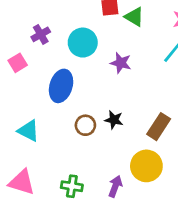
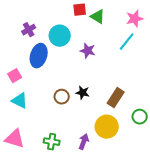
pink square: (18, 63) -> (15, 76), moved
blue ellipse: (61, 86) -> (39, 56), moved

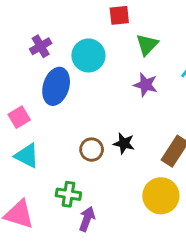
green triangle: (98, 17) -> (147, 45), moved, turned 42
purple star: (88, 51) -> (145, 85), moved
green cross: (52, 142) -> (68, 194), moved
purple arrow: (84, 142) -> (87, 219), moved

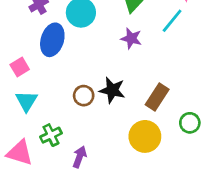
black star: (124, 143) -> (112, 90), size x1.4
cyan triangle: (27, 156) -> (26, 101), turned 35
green cross: (68, 194) -> (51, 135), moved, turned -35

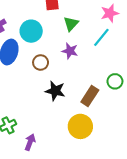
brown circle: (84, 96) -> (41, 62), moved
green circle: (190, 123) -> (115, 81), moved

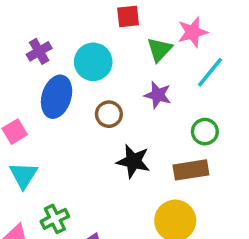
pink star: (110, 13) -> (193, 32), moved
green circle: (115, 81) -> (205, 132), moved
brown rectangle: (90, 96) -> (191, 170), turned 48

